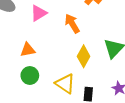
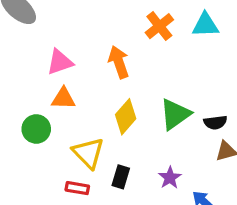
pink triangle: (39, 13) -> (60, 62), moved
orange triangle: (28, 50) -> (63, 98), moved

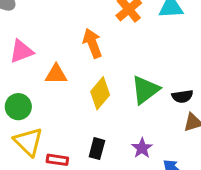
pink triangle: (60, 62) -> (21, 51), moved
orange triangle: (63, 98) -> (56, 74), moved
yellow triangle: (88, 153) -> (28, 142), moved

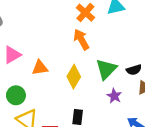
orange arrow: (92, 43) -> (81, 39), moved
purple star: (142, 148) -> (114, 96), moved

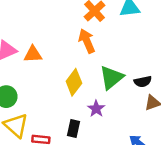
orange triangle: (40, 68) -> (33, 54), moved
purple star: (114, 96) -> (96, 109), moved

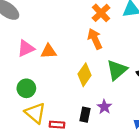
purple star: (96, 109) -> (104, 107), moved

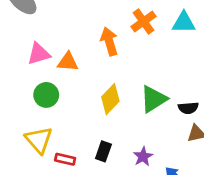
orange arrow: (95, 39) -> (109, 41), moved
green circle: (26, 88) -> (46, 95), moved
purple star: (104, 107) -> (143, 157), moved

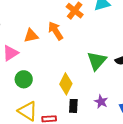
orange triangle: (68, 62) -> (31, 36), moved
yellow diamond: (110, 99) -> (66, 84), moved

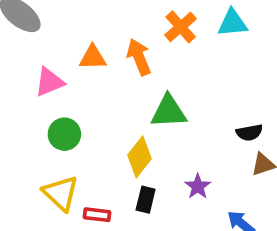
green triangle: (97, 61) -> (169, 112), moved, turned 35
purple star: (101, 102) -> (198, 186), moved

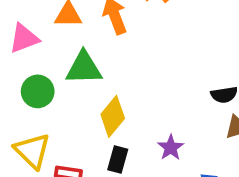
green triangle: (169, 112) -> (84, 68), moved

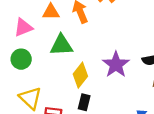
green circle: (38, 91) -> (21, 59), moved
purple star: (171, 148) -> (116, 65), moved, size x1.6

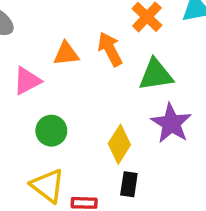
green triangle: (61, 45) -> (156, 75), moved
green circle: (21, 59) -> (51, 131), moved

